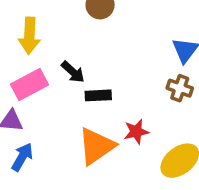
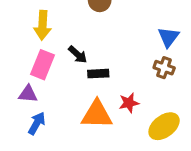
pink rectangle: (29, 85) -> (43, 65), turned -40
orange triangle: (96, 146) -> (97, 114), turned 36

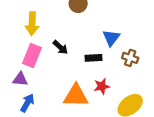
blue triangle: (168, 37) -> (111, 38), moved
black rectangle: (98, 74) -> (93, 58), moved

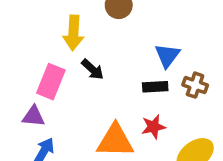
yellow arrow: (32, 24) -> (73, 33), moved
black rectangle: (93, 58) -> (155, 87), moved

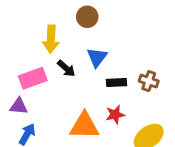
blue triangle: (167, 55) -> (97, 57), moved
pink rectangle: (51, 82) -> (33, 78), turned 48

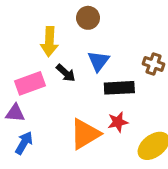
brown cross: (149, 81) -> (154, 64), moved
black rectangle: (117, 82) -> (119, 88), size x1.4
orange triangle: (84, 126) -> (85, 134), turned -32

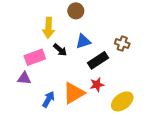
blue triangle: (98, 61) -> (83, 41), turned 35
black rectangle: (119, 88) -> (98, 60), turned -30
blue arrow: (24, 143) -> (48, 99), moved

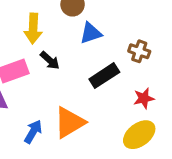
blue triangle: (83, 41) -> (91, 33), moved
red star: (97, 85) -> (144, 98), moved

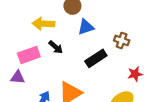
yellow arrow: (33, 29) -> (43, 24), turned 90
red star: (144, 98) -> (135, 74), moved

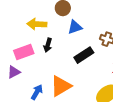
black arrow: (56, 47) -> (48, 45), turned 64
purple triangle: (18, 77) -> (14, 72), turned -32

